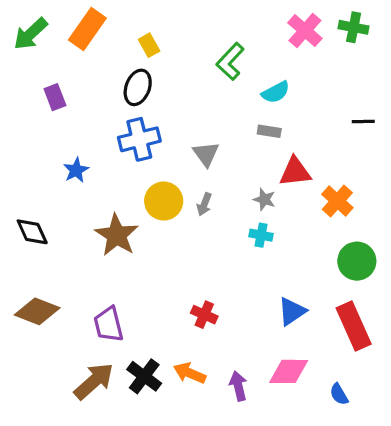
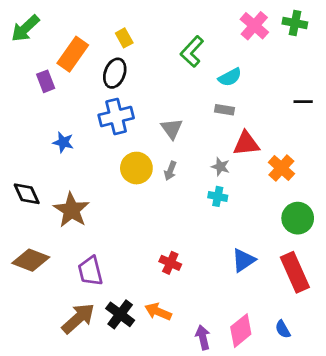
orange rectangle: (87, 29) -> (73, 54), moved
blue star: (76, 170) -> (63, 142), turned -30
brown star: (117, 235) -> (71, 210), moved
pink diamond: (289, 371) -> (241, 331), moved, turned -40
purple arrow: (238, 386) -> (203, 337), moved

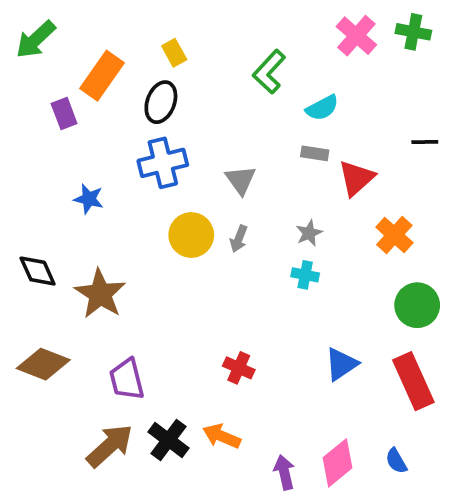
red triangle: (246, 144) -> (356, 178), moved, turned -36
gray star: (220, 167) -> (309, 233), turned 30

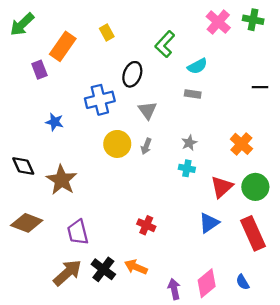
black ellipse: (161, 102) -> (132, 74), moved
red triangle: (356, 178) -> (222, 187), moved

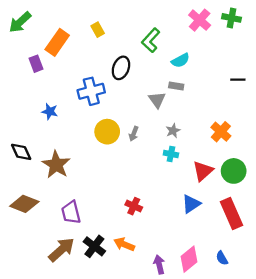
gray triangle: (147, 110) -> (157, 100), moved

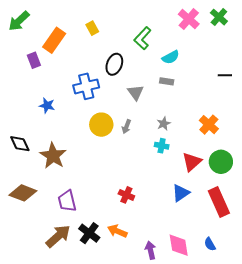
green cross: (231, 18) -> (219, 17), turned 30
gray triangle: (157, 100) -> (135, 92), moved
pink diamond: (189, 259) -> (179, 245), turned -60

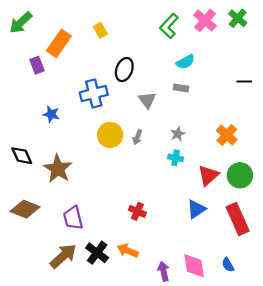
green L-shape: (143, 38) -> (169, 26), moved

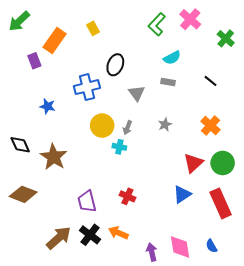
green cross: (238, 18) -> (226, 38), moved
black line: (244, 82) -> (210, 81), moved, turned 40
cyan cross: (176, 158) -> (119, 147), moved
purple trapezoid: (73, 218) -> (87, 201), moved

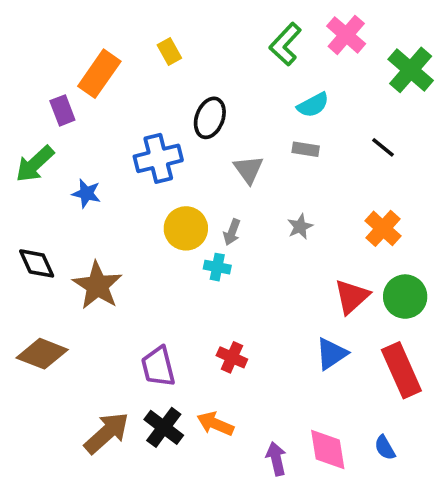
green arrow: (19, 21) -> (35, 164), moved
green cross: (226, 38) -> (411, 70), size x1.4

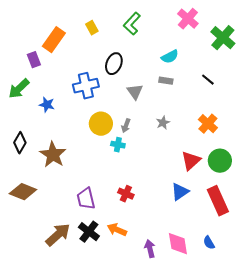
green L-shape: (285, 44) -> (132, 24), moved
black diamond: (37, 263) -> (20, 143), turned 55

